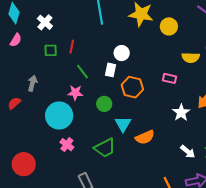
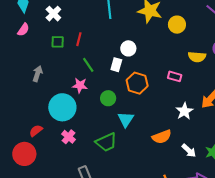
red semicircle: (14, 103) -> (36, 131), moved
orange semicircle: (145, 137) -> (162, 137), moved

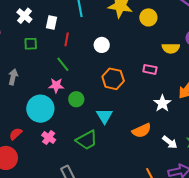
red line: (79, 39) -> (67, 39), moved
white rectangle: (116, 65) -> (51, 22), moved
green circle: (108, 98) -> (76, 99), moved

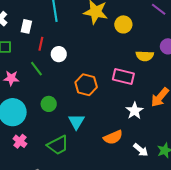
white circle: (102, 45) -> (59, 54), moved
pink rectangle: (150, 69) -> (123, 76), size x1.5
pink star: (56, 85) -> (11, 78), moved

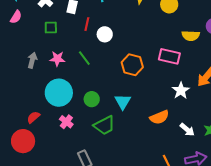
green line: (36, 69) -> (84, 58), moved
green circle: (49, 104) -> (92, 99), moved

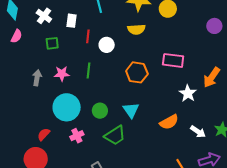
yellow semicircle: (191, 36) -> (136, 29), moved
green line: (84, 58) -> (89, 70), turned 49
pink cross: (66, 122) -> (77, 136), turned 32

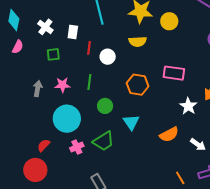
green circle: (100, 111) -> (105, 106), moved
green trapezoid: (115, 135) -> (103, 141), moved

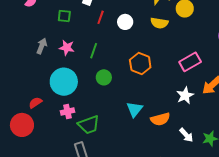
yellow semicircle: (138, 42) -> (159, 23), moved
white circle: (108, 57) -> (125, 22), moved
pink rectangle: (174, 73) -> (190, 62), moved, turned -50
cyan triangle: (131, 122) -> (134, 109), moved
green trapezoid: (103, 141) -> (89, 125), moved

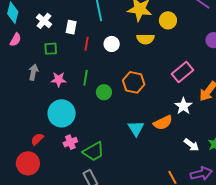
gray arrow: (42, 46) -> (33, 72), moved
green circle: (104, 77) -> (104, 92), moved
orange semicircle: (160, 119) -> (163, 123), moved

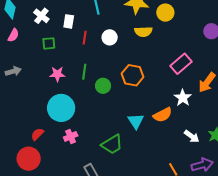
gray arrow: (33, 72) -> (13, 71), moved, turned 63
green trapezoid: (94, 152) -> (112, 144), moved

